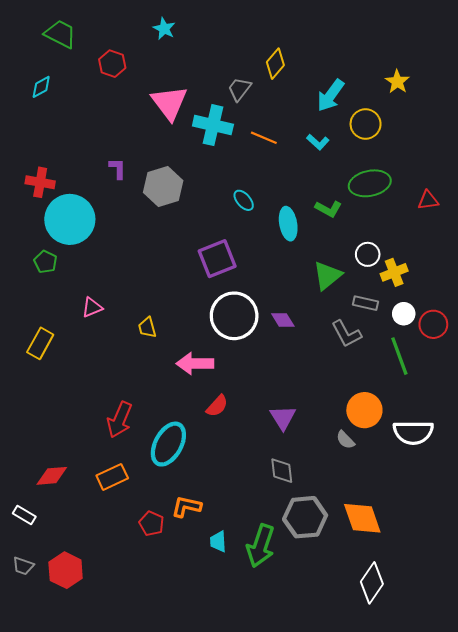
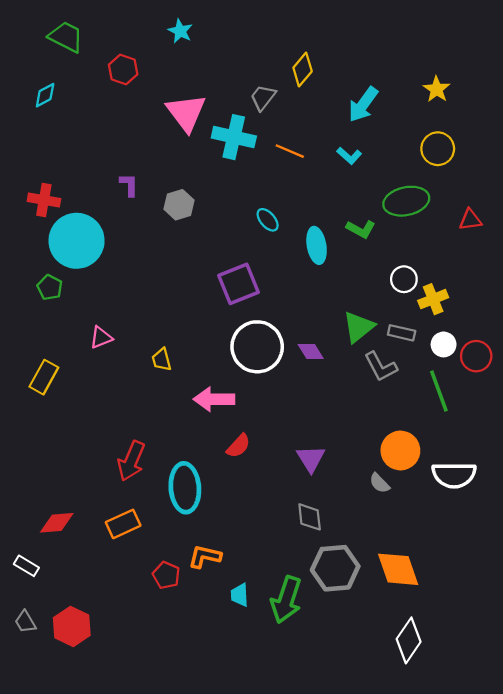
yellow circle: (366, 124) -> (438, 149), moved
gray hexagon: (163, 187) -> (179, 205), size x0.7
green triangle: (327, 276) -> (358, 327), moved
cyan ellipse: (168, 444) -> (185, 488), turned -33
gray trapezoid: (23, 566) -> (25, 622), turned 40

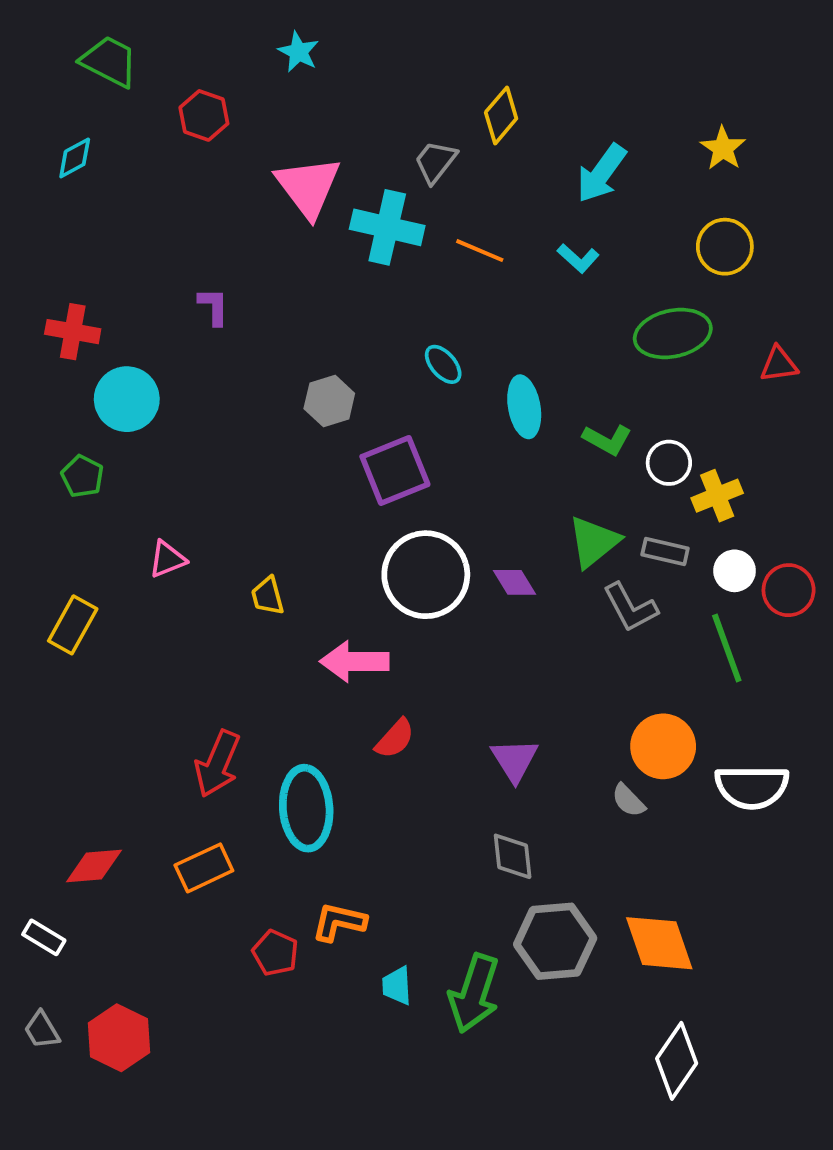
gray hexagon: (179, 205) -> (329, 401), moved
green L-shape: (361, 229) -> (607, 440), moved
cyan circle: (77, 241) -> (127, 399), size x0.7

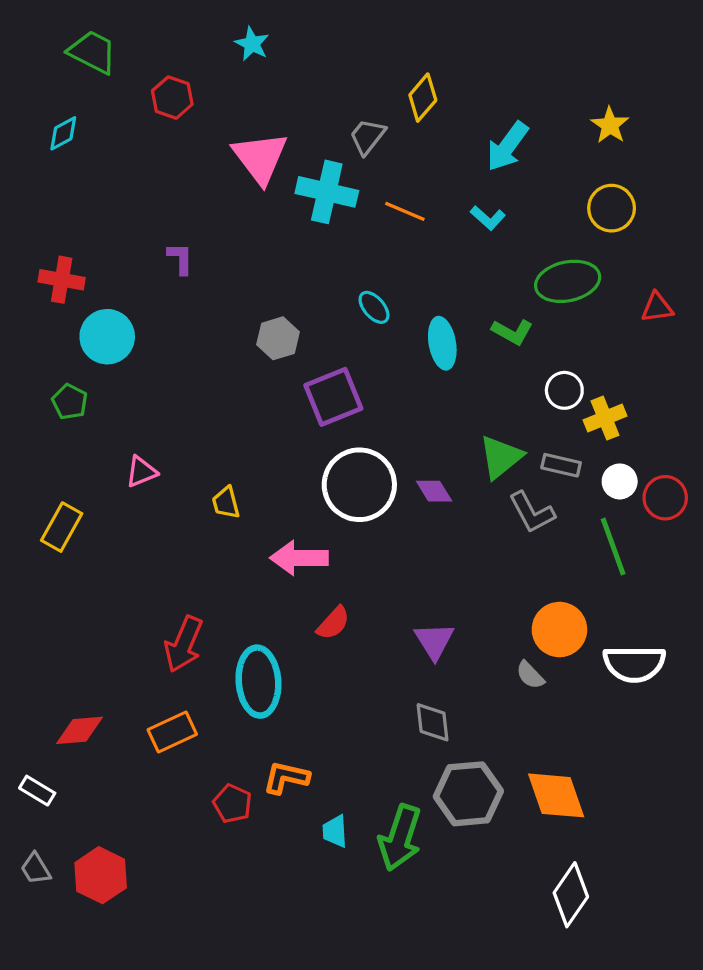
green L-shape: (607, 440) -> (512, 332), moved

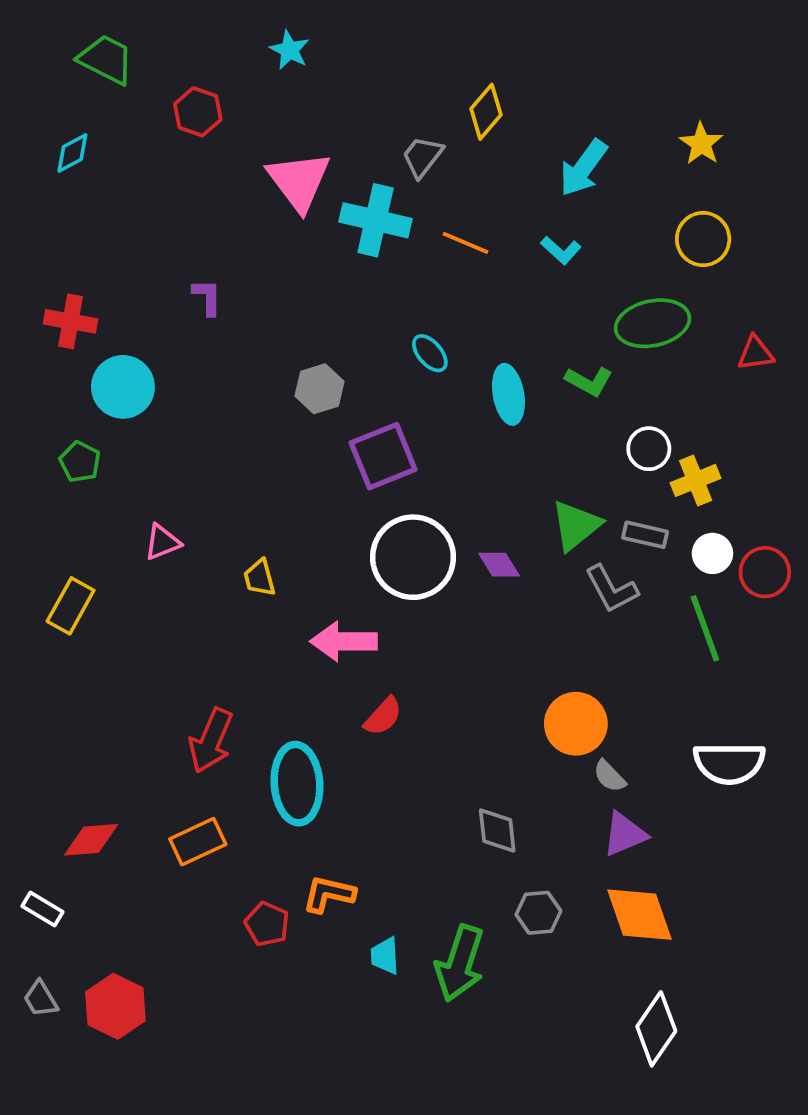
orange circle: (559, 630) -> (576, 724), moved
purple triangle: (434, 641) -> (624, 834), moved, turned 39
gray hexagon: (468, 794) -> (538, 913), size x0.6

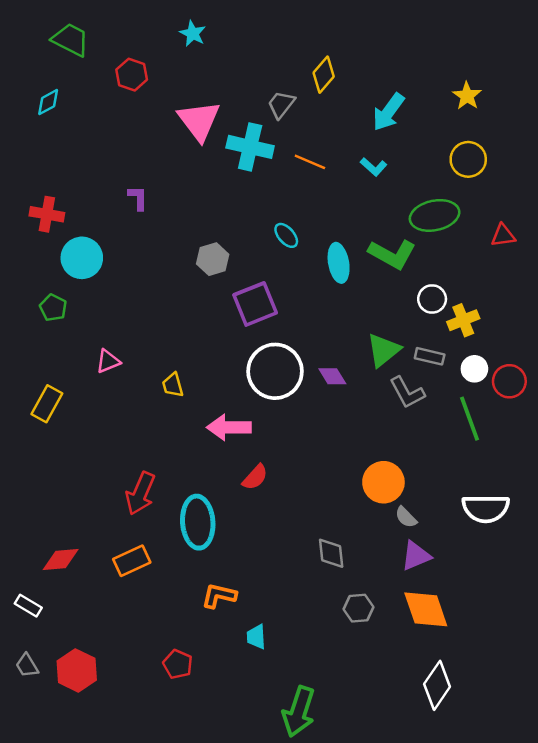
green L-shape: (589, 381) -> (392, 254), size x1.5
red pentagon: (267, 924) -> (178, 664), moved
green arrow: (460, 963) -> (299, 712), moved

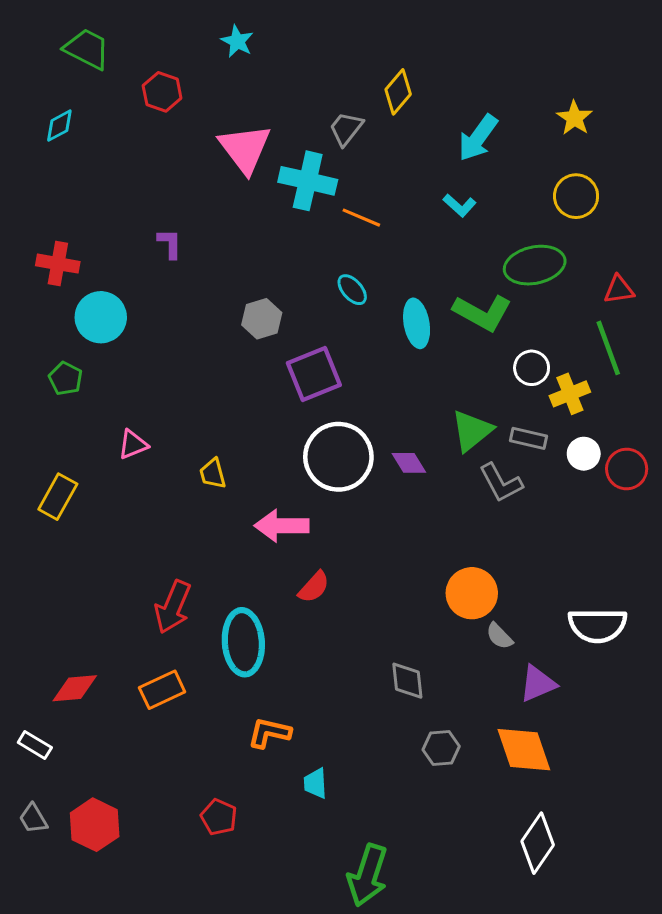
orange line: (310, 162) -> (361, 218), moved
green line: (469, 419) -> (608, 348), moved
purple triangle: (416, 556) -> (538, 684), moved

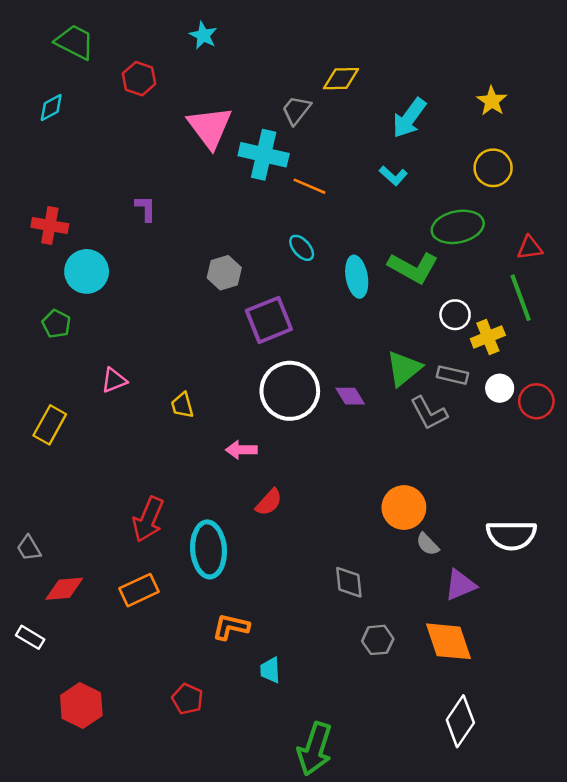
yellow diamond: (398, 92) -> (341, 79), turned 48
pink arrow: (282, 526) -> (241, 450), size x0.7
gray trapezoid: (33, 819) -> (29, 548), moved

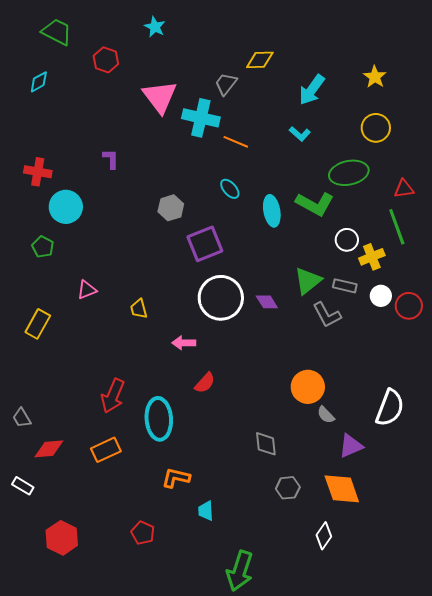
white semicircle: (511, 535) -> (390, 408), turned -69
white diamond: (460, 721) -> (324, 536), moved, size x0.7

